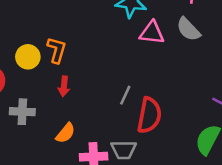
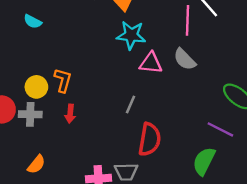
gray line: (125, 95) -> (130, 104), moved
gray cross: (22, 112) -> (30, 114), moved
orange semicircle: (65, 133) -> (36, 164), moved

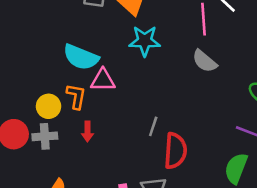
cyan semicircle: (33, 21) -> (81, 57), moved, size x1.8
pink triangle: (151, 63) -> (103, 80), moved
gray line: (130, 104) -> (153, 126), moved

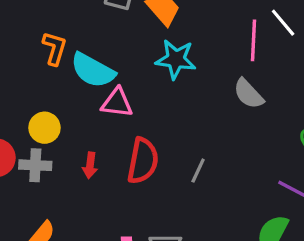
orange L-shape: (76, 96) -> (55, 48), moved
gray line: (153, 126) -> (198, 171), moved
red semicircle: (175, 151) -> (143, 161), moved

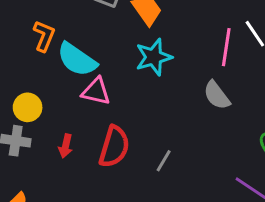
cyan star: (176, 59) -> (154, 57), turned -30

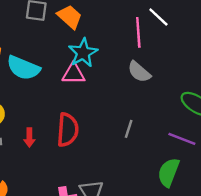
pink triangle: (96, 91) -> (73, 74), moved
gray line: (164, 161) -> (129, 129), moved

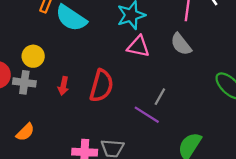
pink triangle: (73, 74) -> (138, 46), moved
purple line: (182, 139) -> (147, 115), moved

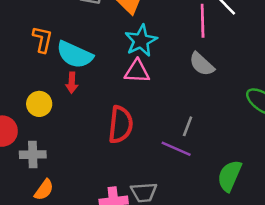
pink triangle: (138, 46) -> (137, 71), moved
gray cross: (24, 82) -> (33, 155), moved
red arrow: (63, 86) -> (72, 83), moved

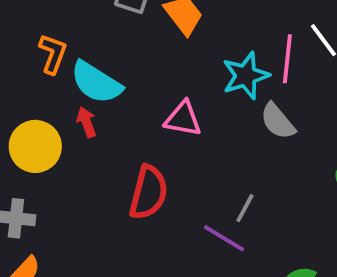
cyan star: (141, 41) -> (246, 76), moved
red arrow: (72, 83) -> (86, 122), turned 150
yellow circle: (39, 104) -> (35, 146), size x1.4

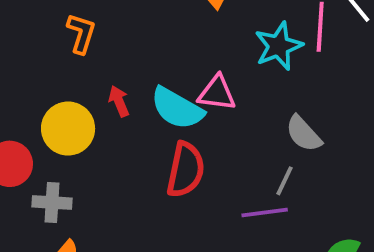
cyan semicircle: (96, 82) -> (177, 108), moved
gray semicircle: (278, 121) -> (304, 134), moved
purple line: (224, 238) -> (265, 213), turned -36

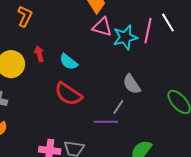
pink triangle: (217, 93) -> (102, 27), moved
cyan semicircle: (177, 108) -> (69, 62), size x0.7
red semicircle: (186, 170) -> (68, 94), turned 104

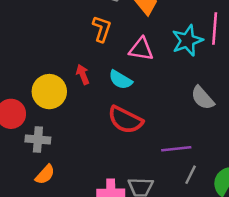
orange L-shape: (25, 16) -> (102, 29), moved
pink triangle: (102, 27) -> (141, 49), moved
gray line: (118, 107) -> (191, 175), moved

